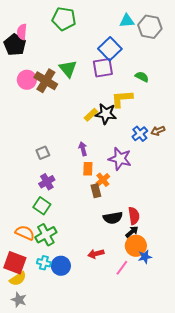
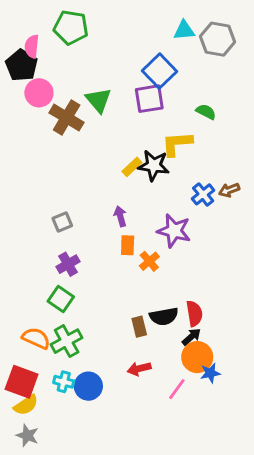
green pentagon: (64, 19) -> (71, 28), moved
pink circle: (27, 80) -> (39, 93), moved
brown rectangle: (96, 191) -> (139, 327), moved

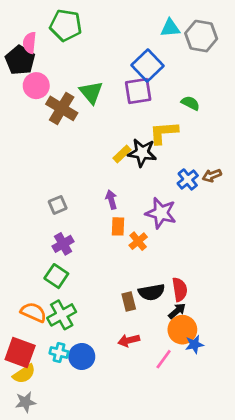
gray star: (27, 435) -> (25, 402), turned -30

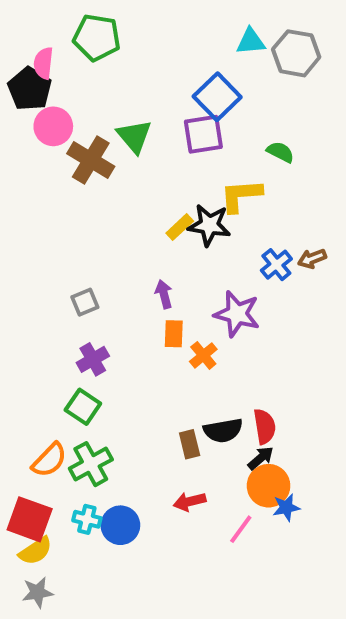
orange semicircle: (34, 312) -> (49, 460), turned 110

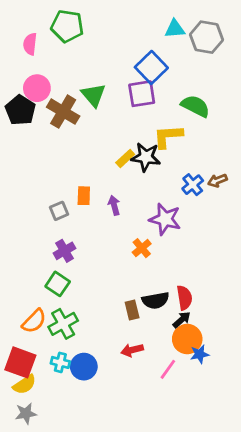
black pentagon: (30, 89) -> (20, 110), moved
green semicircle: (280, 152) -> (195, 106), size x1.5
orange rectangle: (174, 334) -> (84, 196), moved

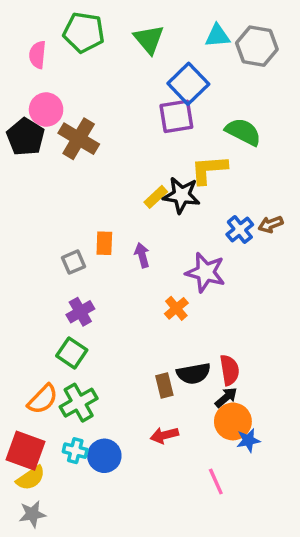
green triangle: (93, 95) -> (149, 39), moved
pink line: (168, 369) -> (216, 481), moved, turned -60

